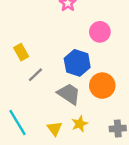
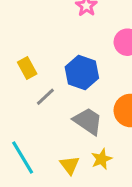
blue hexagon: (77, 63) -> (82, 73), moved

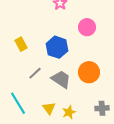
gray line: (45, 97) -> (35, 73), moved
yellow star: (102, 159) -> (69, 112), moved

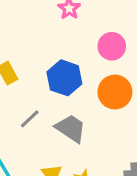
orange circle: (89, 72) -> (115, 92), moved

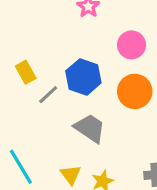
gray line: (30, 119) -> (48, 95), moved

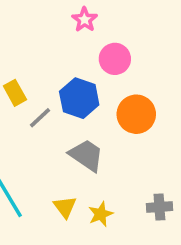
pink circle: (132, 45) -> (115, 59), moved

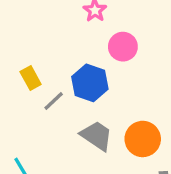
orange circle: (136, 114) -> (143, 139), moved

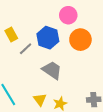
orange circle: (143, 139) -> (80, 40), moved

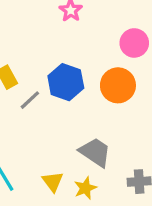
pink circle: (68, 15) -> (134, 43), moved
gray trapezoid: (52, 70) -> (95, 152), moved

